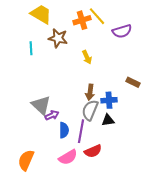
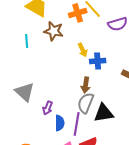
blue cross: (109, 100) -> (98, 61), moved
gray triangle: (41, 105) -> (25, 92), moved
purple arrow: (52, 115) -> (48, 108), turned 136
black triangle: (108, 120) -> (104, 113), size x1.5

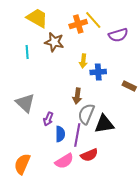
yellow arrow: (83, 50) -> (83, 61), turned 32
brown arrow: (86, 85) -> (77, 96), moved

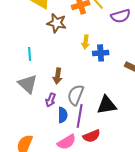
cyan line: (27, 52) -> (30, 54), moved
brown arrow: (77, 96) -> (58, 76), moved
gray semicircle: (86, 114) -> (76, 95), moved

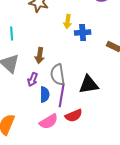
gray semicircle: (76, 95) -> (58, 74), turned -30

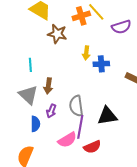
brown arrow: (40, 56) -> (48, 86), moved
blue semicircle: (45, 94) -> (35, 124), moved
pink semicircle: (49, 122) -> (67, 140), moved

